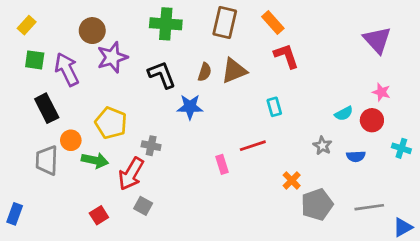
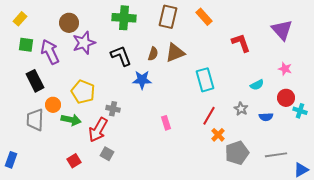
red L-shape: (286, 56) -> (241, 43), moved
cyan rectangle: (274, 107) -> (205, 80), size x1.6
red circle: (372, 120) -> (286, 98), moved
red line: (253, 146) -> (209, 116), moved, turned -42

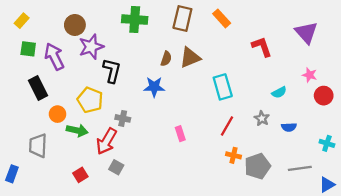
black L-shape: (121, 56) -> (112, 71), moved, turned 35
red circle: (286, 98) -> (324, 96), moved
cyan cross: (300, 111) -> (327, 143), moved
gray trapezoid: (35, 120) -> (38, 146), moved
orange cross: (218, 135) -> (234, 155), moved, turned -32

